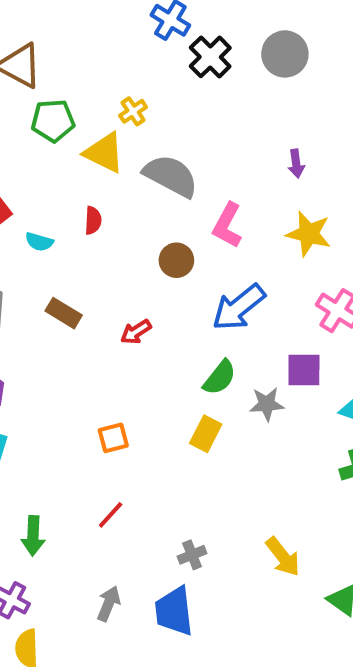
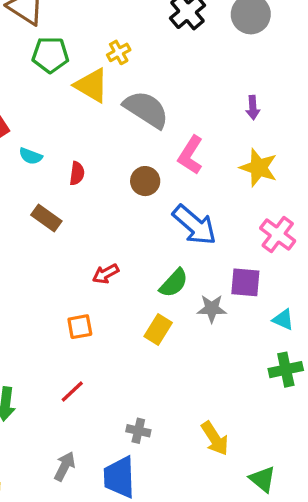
red semicircle: (93, 220) -> (77, 173), moved
blue arrow: (239, 307) -> (195, 225), turned -105
red arrow: (136, 332) -> (106, 274), moved
gray cross: (192, 555) -> (138, 431), turned 30

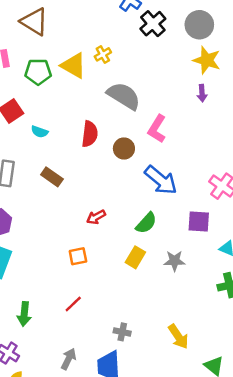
green pentagon: (50, 55) -> (38, 72), moved
yellow triangle: (92, 85) -> (74, 66), moved
yellow star: (259, 168) -> (207, 60), moved
red semicircle: (77, 173) -> (90, 134), moved, size x1.5
gray star: (212, 309) -> (174, 261), moved

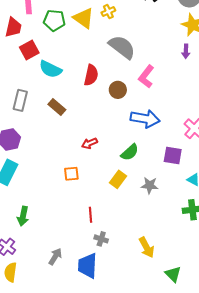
cyan semicircle: (40, 132) -> (50, 69), size x1.6
blue arrow: (161, 180) -> (145, 119), turned -36
red line: (73, 304) -> (90, 215), moved, turned -56

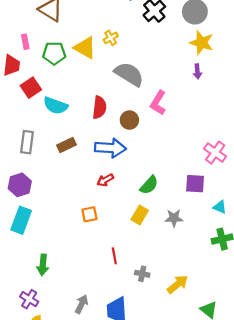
brown rectangle: (57, 107) -> (67, 145), turned -60
blue arrow: (145, 119) -> (110, 148), moved
gray cross: (101, 239) -> (142, 274), moved
yellow arrow: (147, 247) -> (178, 284), turned -95

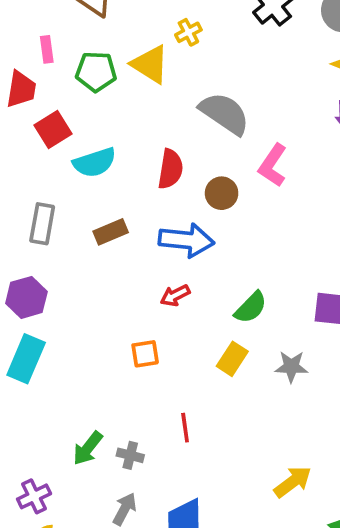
yellow cross: (111, 38) -> (188, 32), moved
cyan semicircle: (56, 106) -> (95, 163), turned -40
green arrow: (43, 265) -> (88, 448), moved, turned 30
gray cross: (142, 274) -> (130, 455), moved
purple cross: (29, 299) -> (34, 496), turned 30

